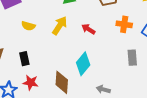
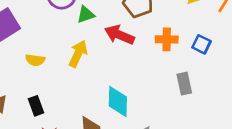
red arrow: (88, 29) -> (119, 35), moved, size x1.5
cyan diamond: (83, 64) -> (118, 101), turned -30

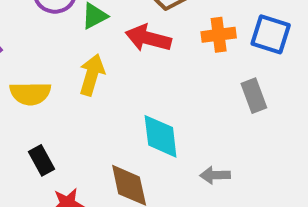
blue square: (202, 44) -> (271, 34), size x1.4
yellow semicircle: (35, 60) -> (30, 93), size x1.4

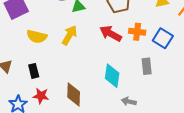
red arrow: (148, 38) -> (111, 34), moved
cyan diamond: (161, 136) -> (112, 76), moved
gray arrow: (215, 175) -> (129, 101), moved

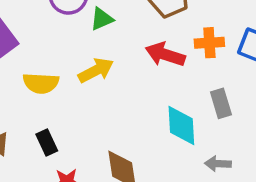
yellow arrow: (69, 35) -> (96, 70), turned 42
gray rectangle: (147, 66) -> (221, 103), moved

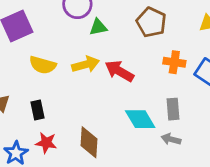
red arrow: (165, 54) -> (119, 71), moved
cyan diamond: (181, 125) -> (140, 119), turned -40
gray arrow: (218, 164) -> (171, 139), moved

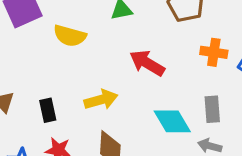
yellow arrow: (86, 64) -> (101, 100), moved
yellow semicircle: (43, 65) -> (70, 36), moved

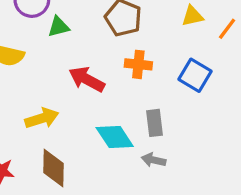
orange cross: (214, 52) -> (138, 64), moved

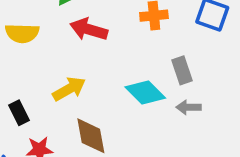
red arrow: (87, 79) -> (89, 29), moved

